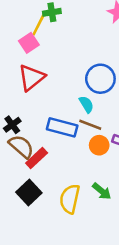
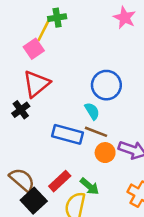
black cross: (12, 125) -> (21, 110), moved
brown semicircle: (21, 146) -> (22, 180), moved
red rectangle: (37, 158) -> (60, 181), moved
green arrow: (102, 191) -> (90, 186), moved

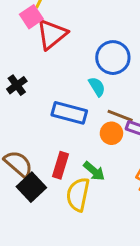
red triangle: (36, 84) -> (52, 34), moved
brown line: (96, 132) -> (120, 116), moved
red rectangle: (60, 181) -> (60, 165), turned -30

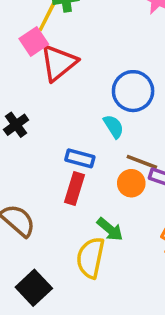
blue rectangle: (69, 113) -> (80, 158), size x0.7
red rectangle: (60, 165) -> (75, 189), moved
black square: (31, 187) -> (34, 288), moved

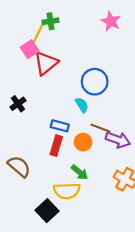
orange circle: (131, 183) -> (83, 142), moved
yellow semicircle: (90, 258) -> (67, 191), turned -104
black square: (34, 288) -> (47, 211), moved

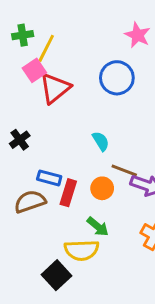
green cross: (50, 21) -> (23, 35), moved
blue circle: (95, 82) -> (117, 78), moved
blue rectangle: (60, 126) -> (49, 178), moved
brown semicircle: (19, 166) -> (30, 202), moved, turned -60

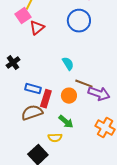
red triangle: (55, 88) -> (37, 28), size x0.7
brown semicircle: (30, 202) -> (32, 113), moved
yellow semicircle: (82, 250) -> (55, 138), size x0.6

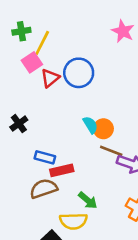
blue circle: (79, 21) -> (79, 73), moved
orange circle: (69, 96) -> (103, 129), moved
red rectangle: (46, 99) -> (62, 170), turned 60
yellow semicircle: (55, 138) -> (73, 221), size x1.5

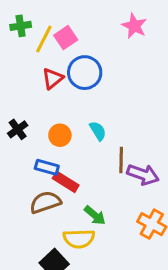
pink square: (32, 62) -> (66, 38), moved
orange circle: (103, 129) -> (60, 135), moved
brown line: (111, 151) -> (121, 160), turned 70
red rectangle: (62, 170) -> (66, 182), turned 45

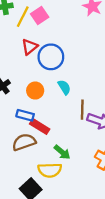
blue circle: (85, 73) -> (51, 57), moved

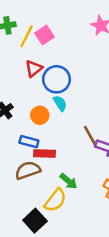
cyan semicircle: (64, 87) -> (60, 103), moved
brown line: (82, 110) -> (90, 136), turned -30
red rectangle: (40, 126) -> (45, 154), turned -30
yellow semicircle: (50, 170) -> (55, 200), turned -50

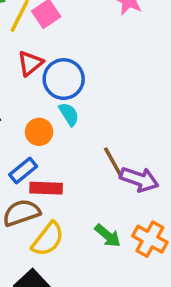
blue rectangle: (29, 142) -> (23, 171), turned -54
green arrow: (68, 181) -> (108, 236), moved
yellow semicircle: (55, 200) -> (48, 239), moved

